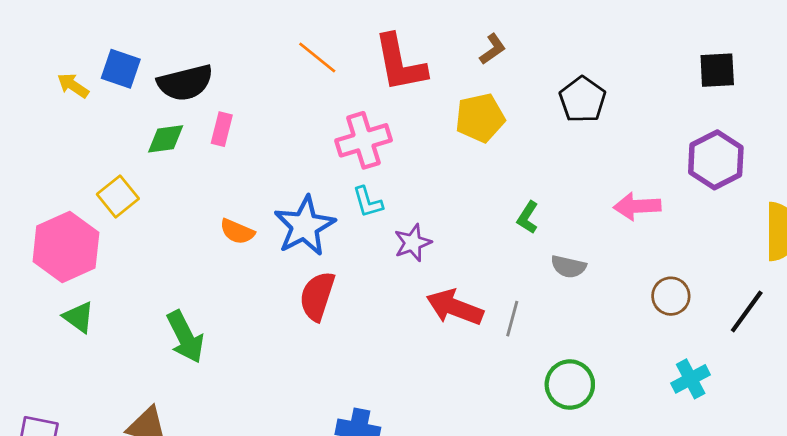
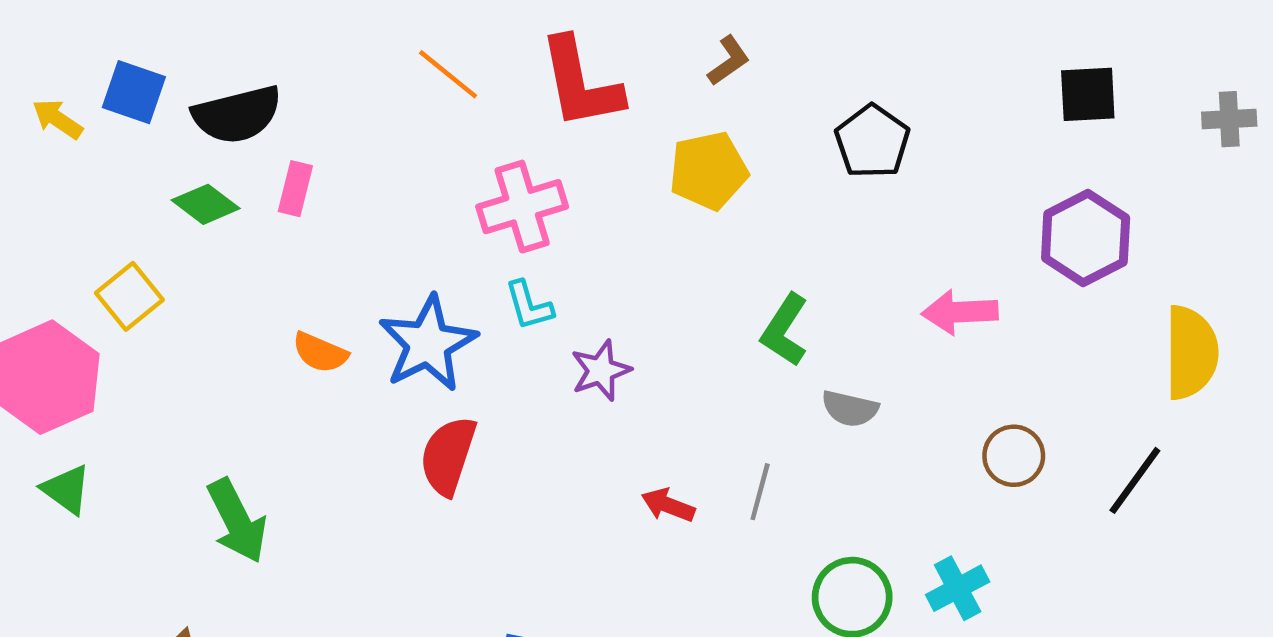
green diamond: (166, 139) -> (206, 204), turned 45
green L-shape: (528, 217) -> (785, 330), size x1.4
red arrow: (455, 307) -> (668, 505), moved, size x0.6
cyan cross: (691, 379) -> (958, 588), moved

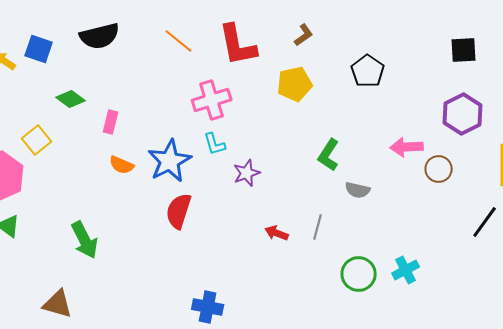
black semicircle: (237, 115) -> (100, 36), moved
pink rectangle: (295, 189) -> (111, 122), moved
brown circle: (1014, 456) -> (439, 169), moved

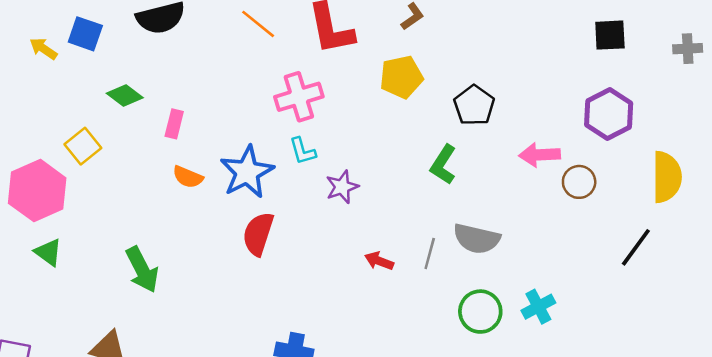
black pentagon: (368, 71) -> (474, 105), moved
gray semicircle: (358, 190) -> (477, 239), moved, size x1.5

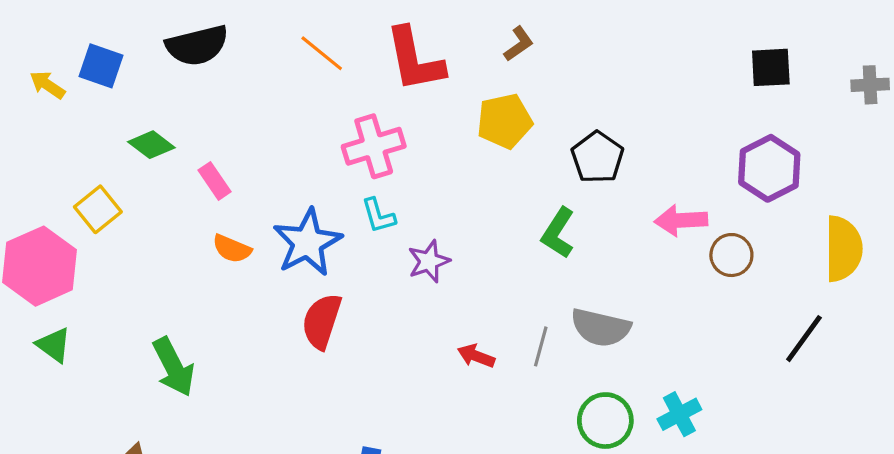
pink rectangle: (174, 124) -> (214, 181), turned -48

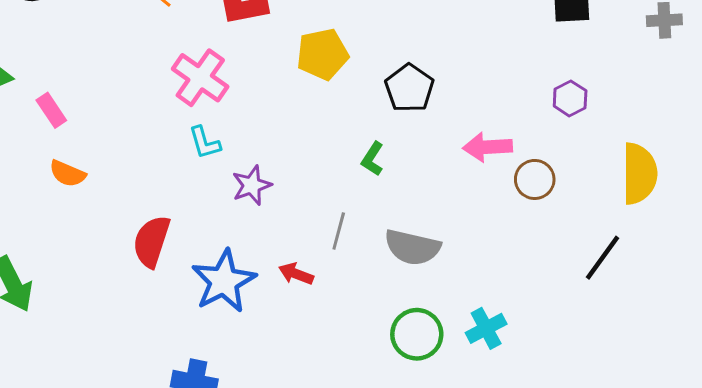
pink cross: (374, 146) -> (200, 78), turned -38
purple hexagon: (769, 168) -> (570, 98), size x0.6
green L-shape: (558, 233) -> (373, 159), size x0.7
blue star: (307, 242) -> (224, 281), moved
gray line: (541, 346) -> (339, 231), moved

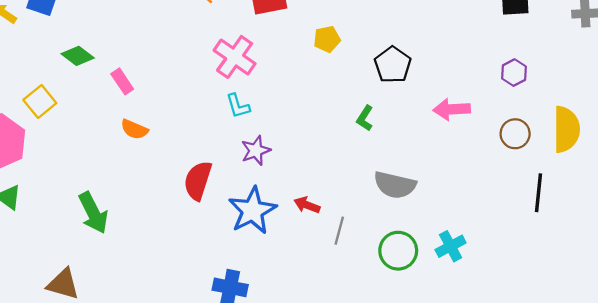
yellow pentagon: (322, 54) -> (327, 39), size x0.7
brown circle: (535, 179) -> (515, 134), moved
purple star: (252, 185) -> (256, 150), moved
gray line: (339, 231) -> (339, 231), moved
black line: (602, 258) -> (538, 193), turned -30

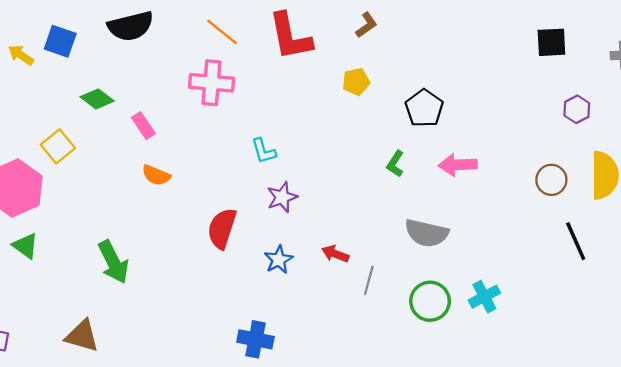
pink cross: (235, 57) -> (212, 83), moved, turned -30
purple hexagon: (514, 73) -> (577, 109), moved
pink arrow: (452, 109) -> (458, 165), moved
black line: (538, 193) -> (576, 241), turned -30
blue star: (252, 211) -> (279, 260), size x0.6

